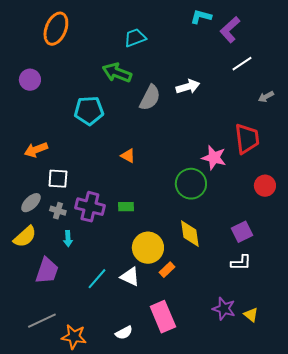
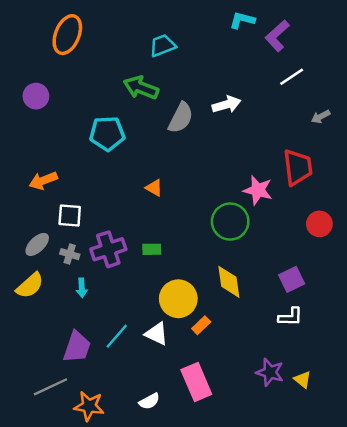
purple cross: (90, 207) -> (108, 249), turned -32
purple trapezoid: (47, 271) -> (77, 347), moved

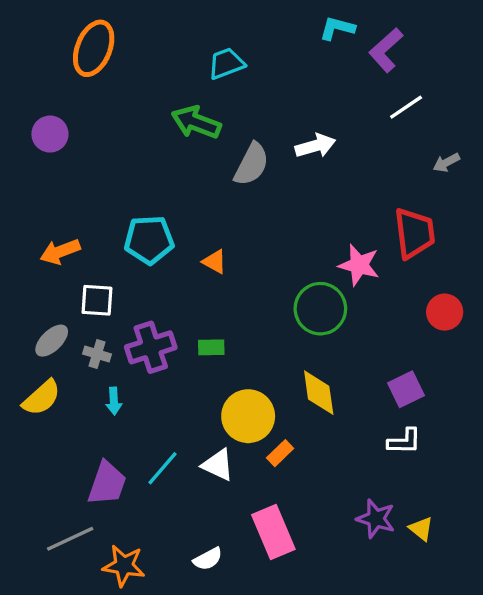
cyan pentagon: (107, 133) -> (149, 240), moved

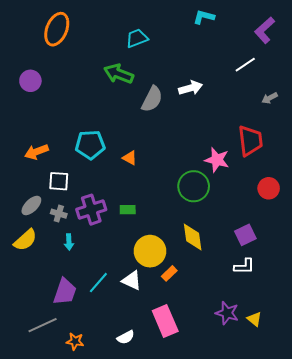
purple L-shape: (386, 50) -> (265, 30), moved
orange star: (124, 566) -> (75, 341), size x0.7

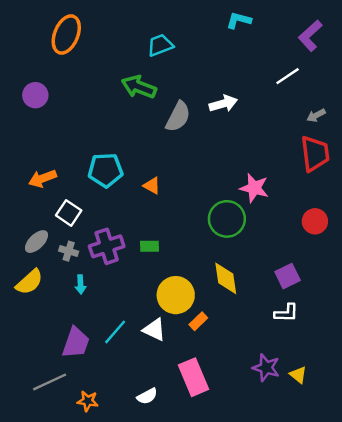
red trapezoid: (250, 141) -> (315, 153), moved
white square: (59, 181) -> (69, 213), turned 30

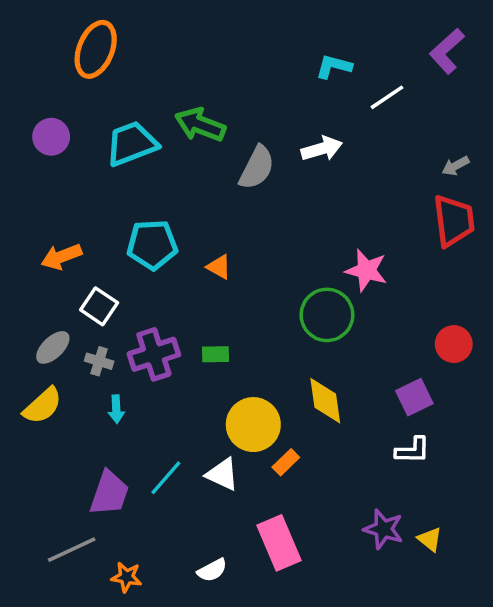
cyan L-shape: (239, 20) -> (334, 66), moved
cyan trapezoid: (160, 45) -> (132, 144), moved, size x1.4
white line: (288, 76) -> (387, 97), moved
red circle: (315, 221) -> (454, 344), moved

